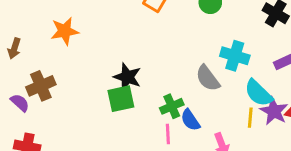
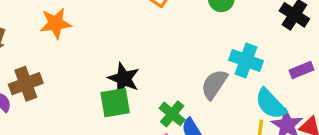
gray semicircle: (208, 78) -> (214, 84), turned 68
green cross: (172, 106) -> (172, 114), turned -30

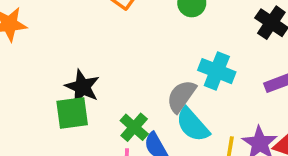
cyan semicircle: (271, 104) -> (193, 125), moved

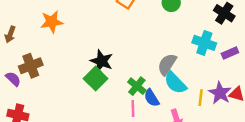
cyan cross: (217, 71) -> (204, 43), moved
green square: (72, 113) -> (96, 79), turned -35

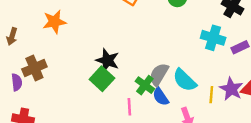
gray semicircle: (167, 64) -> (159, 74), moved
purple semicircle: (13, 79) -> (17, 82), turned 42
pink line: (133, 109) -> (129, 107), moved

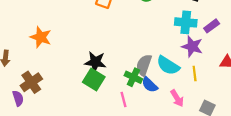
orange star: (54, 22) -> (41, 37), turned -30
purple star: (231, 89) -> (192, 46), moved

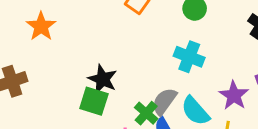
cyan cross: (186, 22) -> (189, 57), moved
green square: (94, 79) -> (94, 101), turned -30

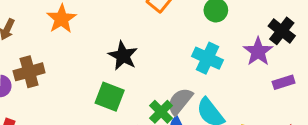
black star: (103, 79) -> (123, 56), moved
purple star: (234, 95) -> (258, 52), moved

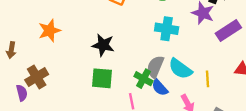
orange star: (61, 19) -> (49, 31), turned 30
purple rectangle: (284, 82) -> (228, 30), size x1.5

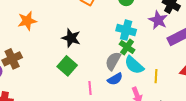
green square: (102, 78) -> (67, 66), turned 30
green cross: (143, 79) -> (127, 47), moved
blue semicircle: (160, 88) -> (115, 79), turned -84

